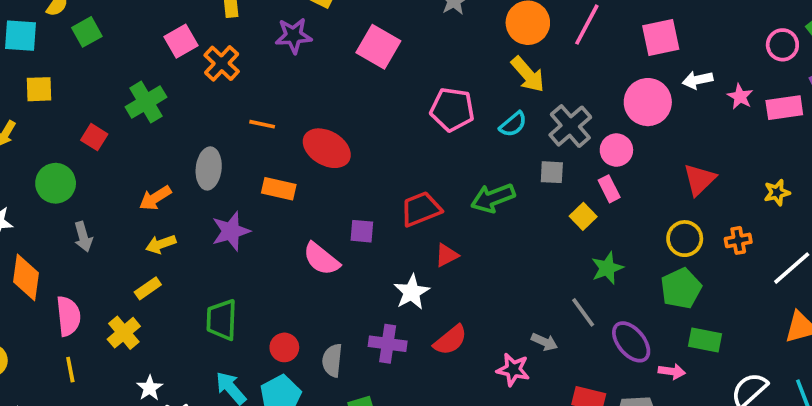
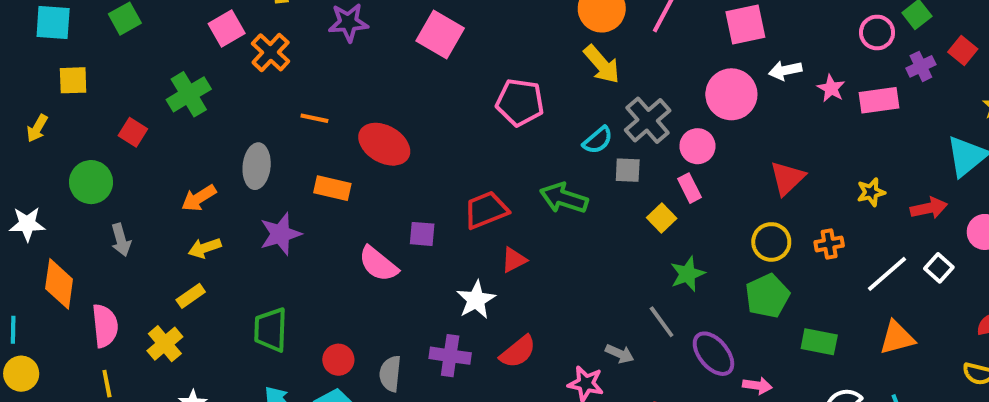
cyan semicircle: (513, 124) -> (598, 140), moved
green arrow: (493, 198) -> (564, 198), turned 39
green rectangle: (705, 340) -> (819, 342), moved

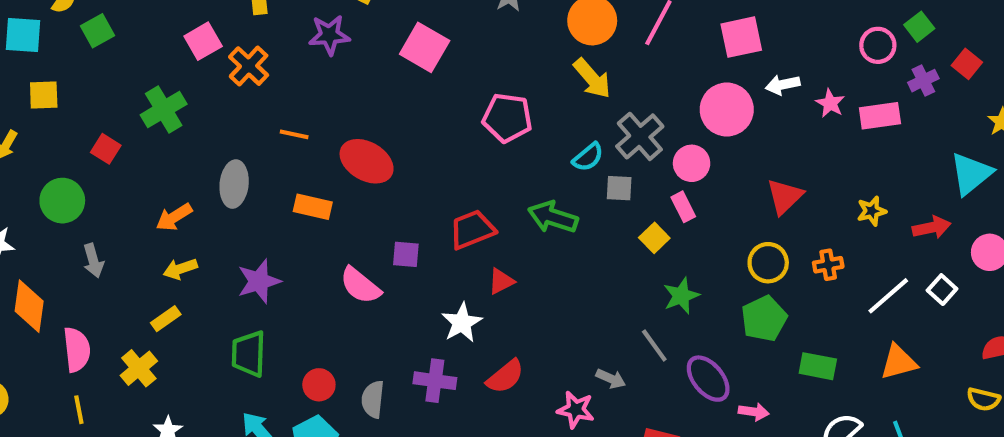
purple star: (281, 234) -> (259, 281), moved

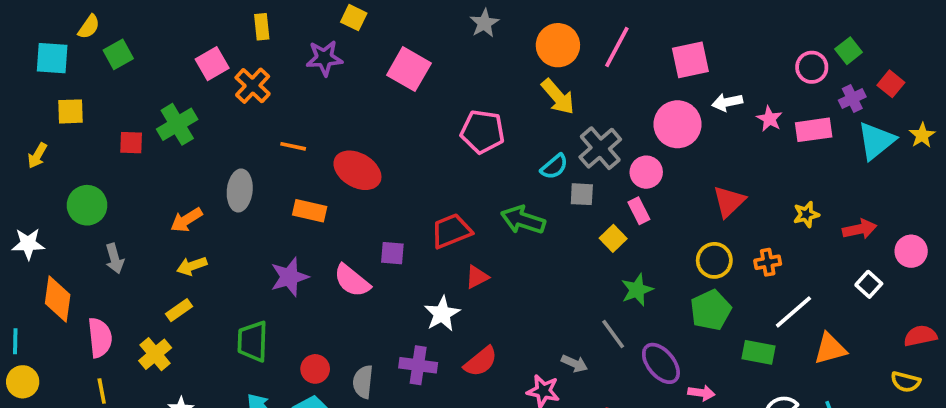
red square: (106, 149) -> (131, 143), moved, turned -30
cyan triangle: (971, 174) -> (876, 141), moved
purple star: (259, 281) -> (289, 277), moved
white line: (888, 296) -> (793, 312), moved

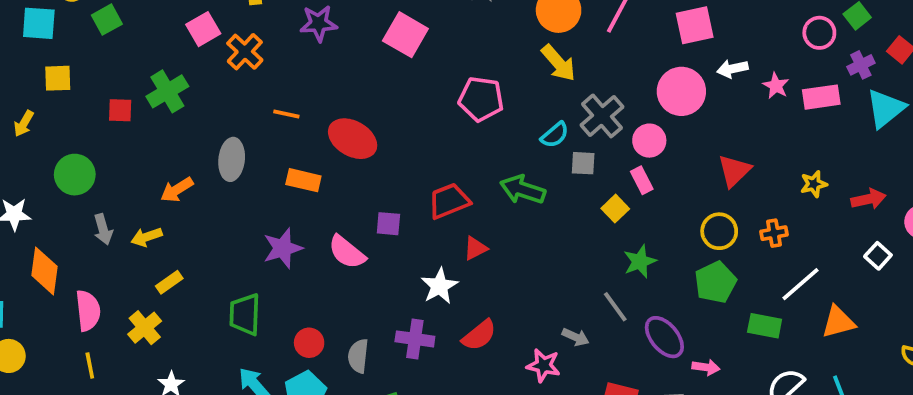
yellow arrow: (192, 266) -> (147, 237), moved

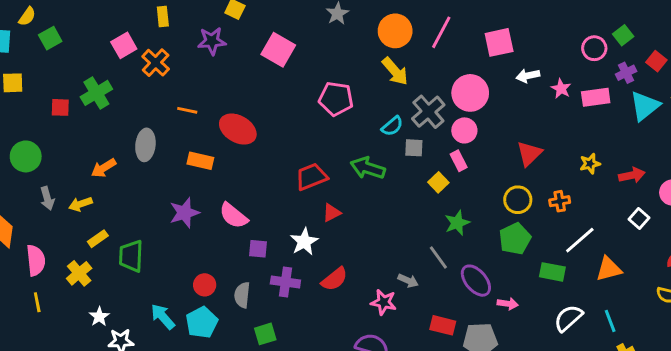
pink circle: (681, 91) -> (470, 93), moved
purple square: (388, 224) -> (258, 249), moved
green trapezoid: (245, 314) -> (131, 256), moved

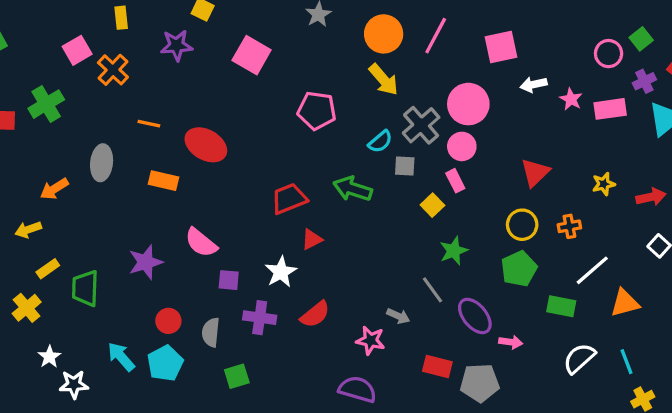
purple star: (184, 213) -> (146, 262), moved

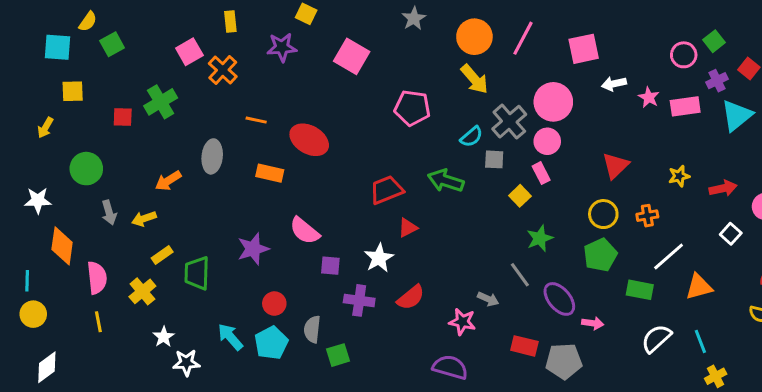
gray semicircle: (211, 332) -> (312, 329), moved

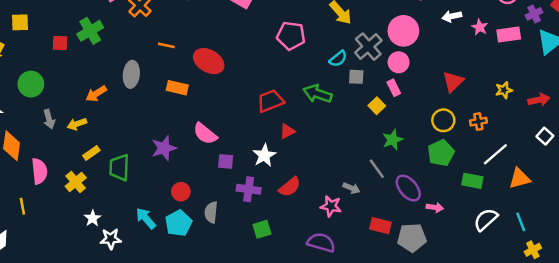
yellow line: (98, 322) -> (22, 206), moved
green square: (338, 355) -> (262, 229), moved

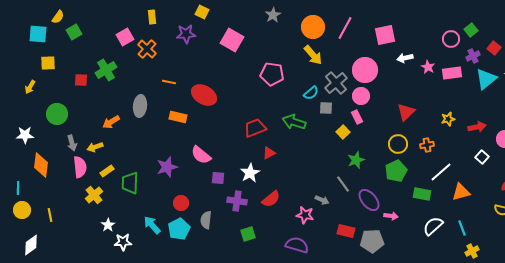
pink semicircle: (39, 171) -> (80, 167), moved

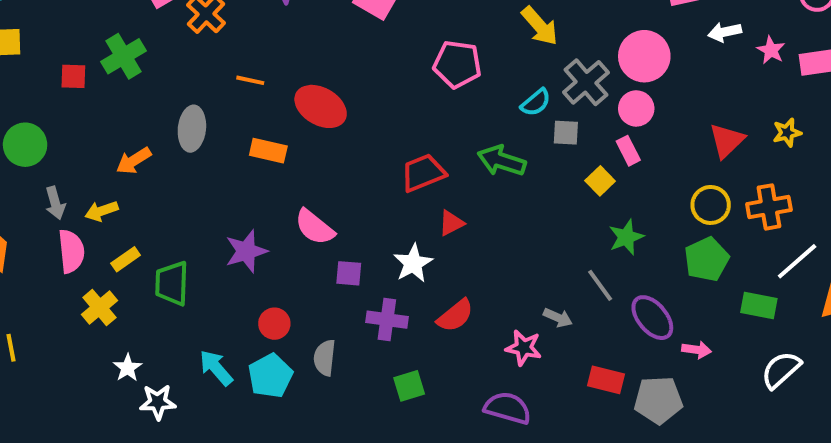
yellow star: (448, 119) -> (787, 133), moved
orange cross: (427, 145) -> (769, 207), size x1.5

